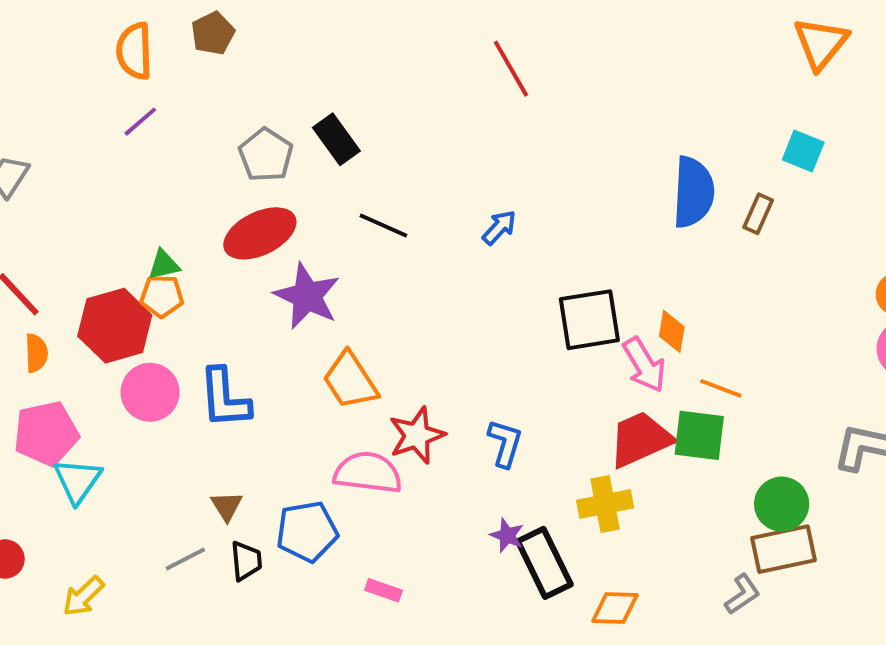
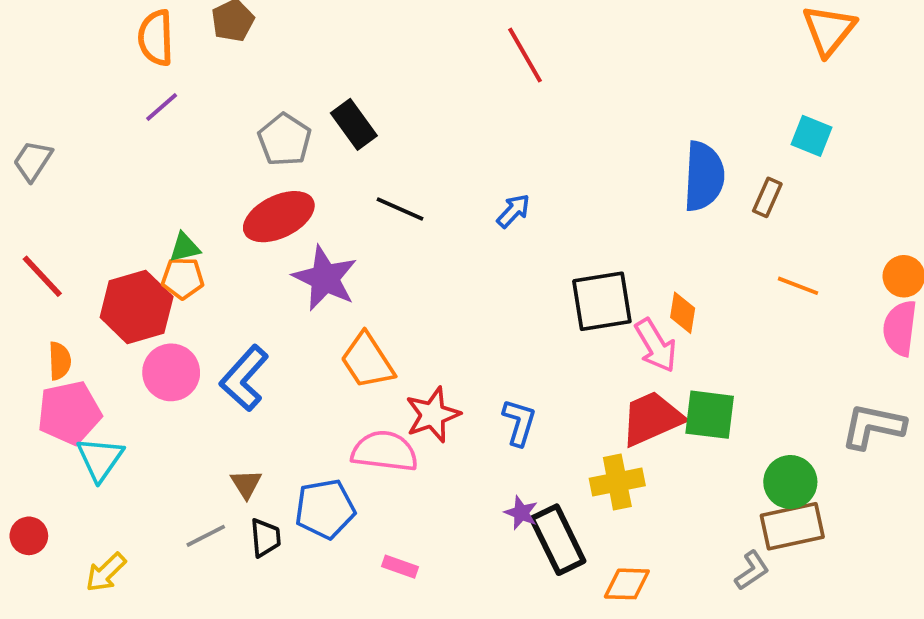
orange semicircle: (36, 353) -> (60, 361), moved
orange line: (721, 388) -> (798, 286), moved
blue L-shape: (225, 398) -> (244, 378), turned 46

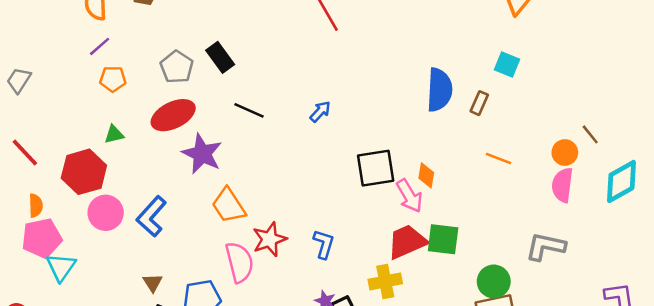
orange pentagon: (183, 278) -> (113, 79), moved
pink semicircle: (385, 451) -> (239, 262), turned 69

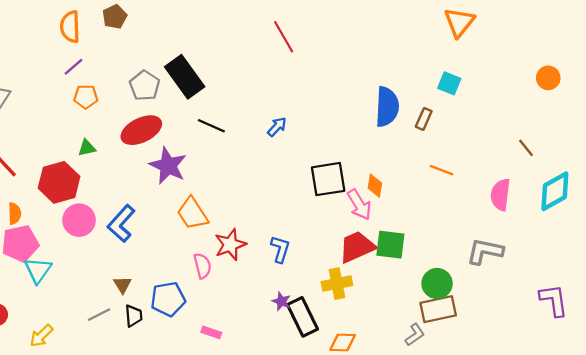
black rectangle: (220, 57) -> (185, 77), size x1.5
orange circle: (565, 153) -> (548, 78), moved
pink semicircle: (239, 262) -> (202, 266), size x0.7

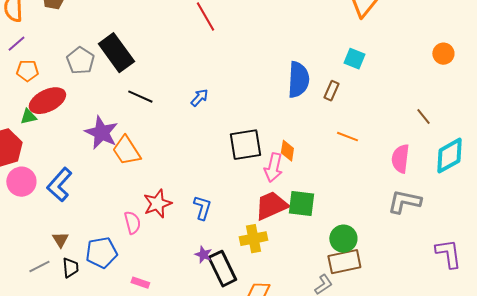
red ellipse: (141, 130) -> (47, 101), moved
pink arrow: (359, 205) -> (273, 168), turned 44
orange trapezoid: (192, 213) -> (126, 151), moved
gray L-shape: (485, 251) -> (404, 202), moved

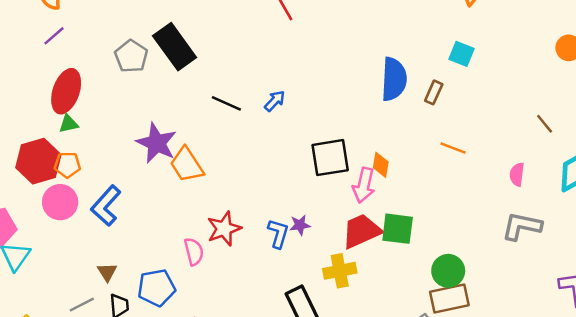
orange pentagon: (27, 71) -> (67, 165), moved
black line: (140, 97) -> (226, 103), moved
red ellipse: (47, 101) -> (66, 91), moved, turned -45
pink semicircle: (400, 159) -> (517, 174), size x0.7
purple star: (203, 255) -> (300, 225), moved, turned -30

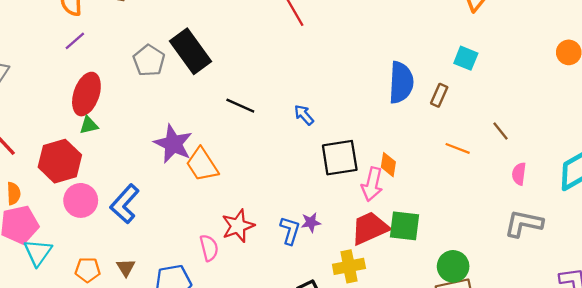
blue arrow: (275, 101) -> (304, 115), moved, turned -85
brown line: (545, 124) -> (500, 131), moved
orange pentagon: (67, 165) -> (88, 270), moved

